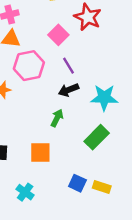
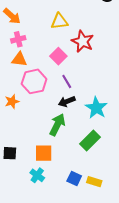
cyan star: (104, 98) -> (96, 108), turned 30
green arrow: (57, 118) -> (57, 125), size x1.5
cyan cross: (25, 192) -> (37, 175), moved

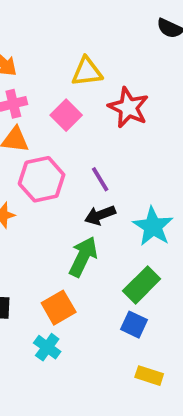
pink square: (58, 56) -> (66, 115), moved
orange square: (44, 153) -> (59, 308), turned -30
blue square: (74, 178) -> (134, 325), moved
yellow rectangle: (94, 182) -> (149, 376), moved

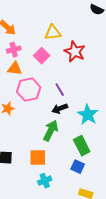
green rectangle: (142, 285) -> (82, 146), turned -72
orange square: (59, 308) -> (38, 158), turned 30
cyan cross: (47, 347) -> (45, 181), moved, turned 32

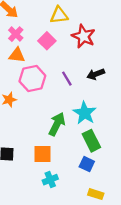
pink cross: (14, 50) -> (16, 34), turned -32
black arrow: (60, 109) -> (96, 74), moved
cyan star: (88, 115) -> (85, 113), moved

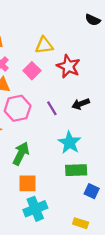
green arrow: (57, 124) -> (21, 154), moved
green rectangle: (91, 141) -> (76, 170), turned -65
blue square: (87, 164) -> (92, 191), moved
cyan cross: (50, 180) -> (35, 209), size x1.5

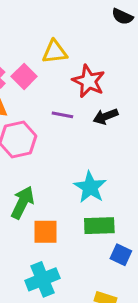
pink square: (32, 71) -> (24, 76), moved
black arrow: (81, 104) -> (105, 116), moved
purple line: (52, 108) -> (62, 115), moved, turned -48
orange square: (28, 183) -> (46, 232), moved

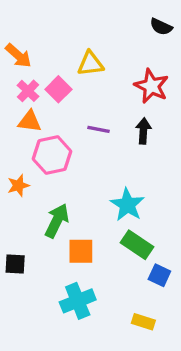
red star: (89, 81) -> (151, 86), moved
black arrow: (105, 116) -> (143, 131), turned 115
green rectangle: (99, 226) -> (137, 245), turned 36

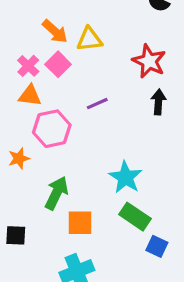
orange arrow: (18, 56) -> (55, 31), moved
purple line: (99, 129) -> (97, 104), turned -35
black arrow: (143, 131) -> (158, 102), moved

